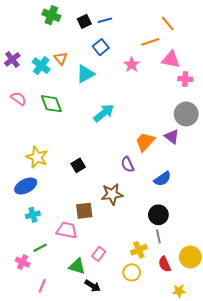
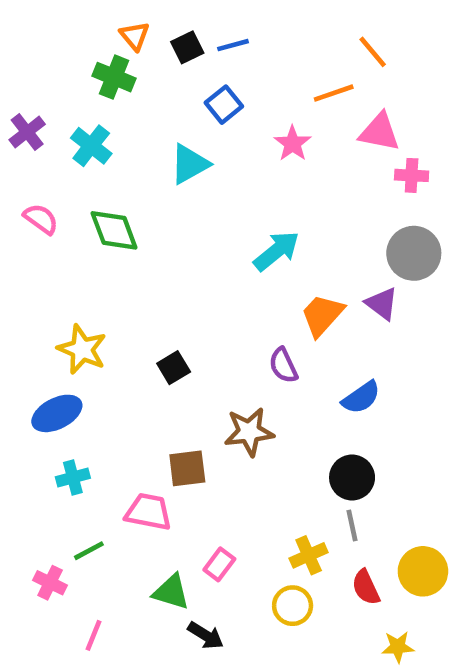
green cross: (51, 15) -> (114, 77), moved
orange triangle: (61, 58) -> (135, 36), moved
cyan arrow: (104, 113) -> (277, 251), moved

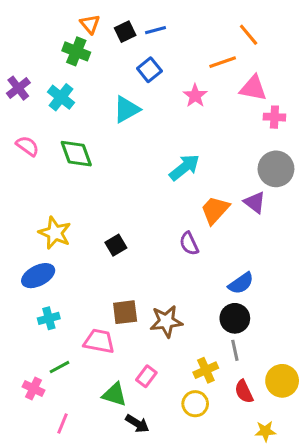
blue semicircle: (361, 397) -> (241, 283), moved
brown star: (249, 432) -> (166, 321), moved

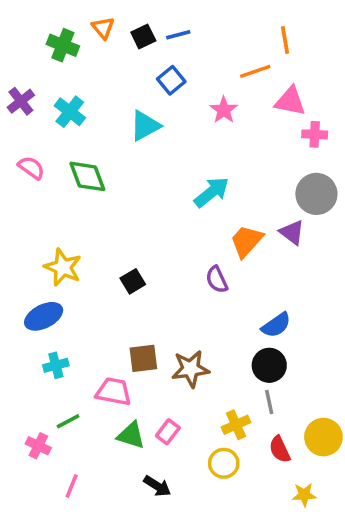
orange line: (249, 35) -> (285, 40), turned 30
green cross: (76, 51) -> (63, 45), moved
green triangle: (114, 395) -> (131, 435), moved

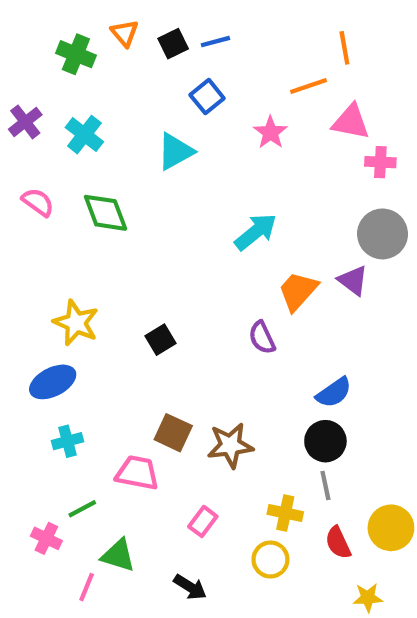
brown square: (143, 358) -> (173, 433), turned 32
yellow cross: (236, 425) -> (285, 513), turned 36
green triangle: (131, 435) -> (118, 555), moved

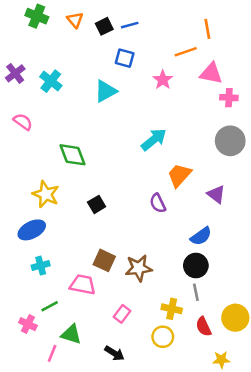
green cross: (76, 54) -> (37, 16), moved
blue square: (207, 97) -> (125, 58), turned -36
green diamond: (106, 213) -> (72, 155), moved
purple triangle: (353, 280) -> (216, 194), moved

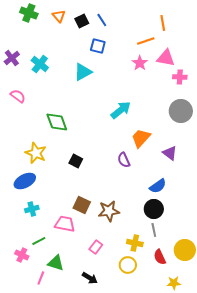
blue line: (130, 25) -> (102, 20), turned 72
pink star: (163, 80) -> (140, 63), moved
black square: (97, 204) -> (76, 161), turned -32

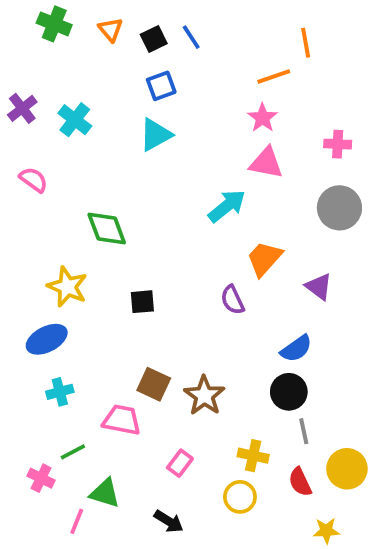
blue square: (98, 46) -> (161, 86), moved, turned -35
pink triangle: (166, 58) -> (266, 163), moved
black square: (76, 161) -> (142, 302), turned -32
brown star: (109, 211) -> (204, 396), turned -30
gray line: (154, 230) -> (304, 431), moved

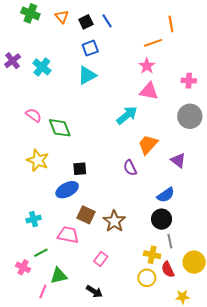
pink semicircle: (34, 180) -> (34, 115), moved
blue ellipse: (47, 339) -> (67, 190), moved
yellow cross: (253, 456) -> (152, 255), moved
green triangle: (105, 493) -> (59, 276), turned -30
yellow circle: (240, 497) -> (147, 278), moved

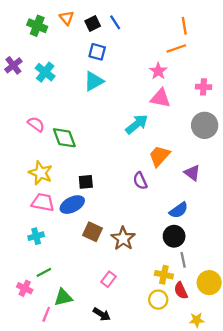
green cross: (30, 13) -> (37, 26), moved
orange line: (153, 43) -> (176, 48), moved
blue square: (90, 48) -> (97, 52), turned 35
pink trapezoid: (68, 235) -> (43, 202), moved

